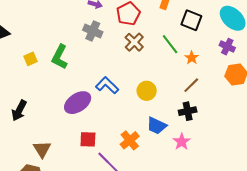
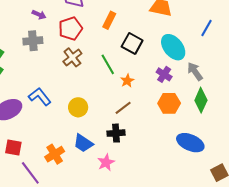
gray cross: (93, 31) -> (33, 41), turned -36

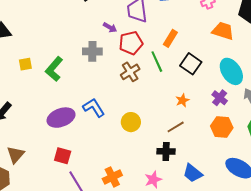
purple arrow: (39, 15) -> (110, 28), moved
green line: (108, 64) -> (157, 62), moved
blue trapezoid: (83, 143) -> (193, 173), moved
orange cross: (55, 154) -> (112, 177), moved

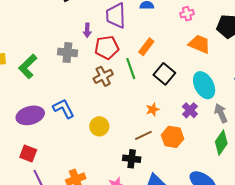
purple arrow: (110, 28) -> (87, 30), turned 56
orange hexagon: (222, 127) -> (173, 137), moved

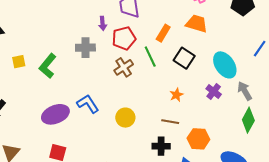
orange trapezoid: (199, 44) -> (197, 24), moved
brown line: (143, 135) -> (170, 122), turned 42
orange hexagon: (173, 137) -> (198, 139), moved

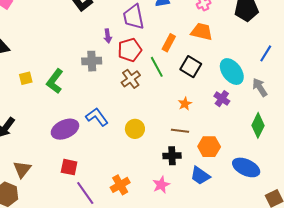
gray arrow: (245, 91) -> (260, 87), moved

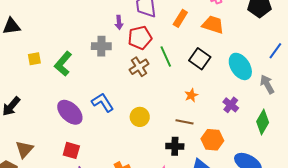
orange rectangle: (169, 43) -> (180, 18), moved
purple cross: (222, 99) -> (231, 105), moved
purple ellipse: (65, 129) -> (70, 112), turned 64

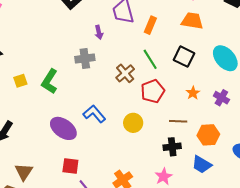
orange rectangle: (180, 18) -> (150, 25), moved
red pentagon: (140, 38) -> (153, 91), moved
orange star: (191, 95) -> (193, 93), moved

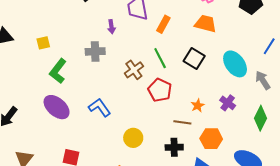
yellow square: (20, 81) -> (43, 43), moved
red pentagon: (153, 91) -> (160, 90), turned -30
orange star: (193, 93) -> (198, 106), moved
yellow circle: (133, 123) -> (133, 138), moved
purple ellipse: (63, 128) -> (57, 107), moved

